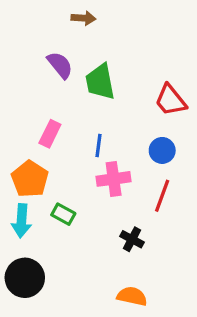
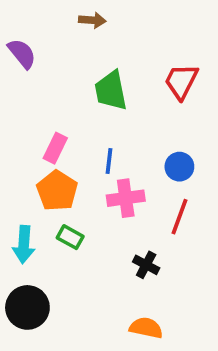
purple semicircle: (60, 65) -> (22, 54), moved
red trapezoid: (171, 100) -> (181, 81), moved, turned 66
orange pentagon: (30, 179) -> (57, 191), moved

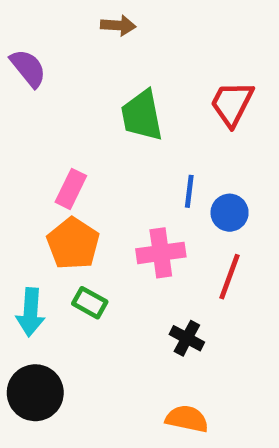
blue line: (109, 161) -> (189, 191), moved

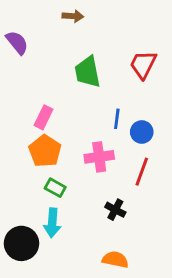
cyan arrow: (31, 312) -> (52, 223), moved

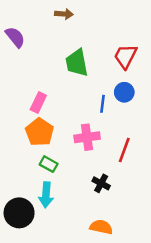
blue circle: (142, 132) -> (124, 92), moved

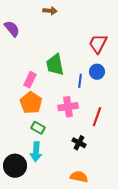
green trapezoid: (77, 63) -> (55, 65), moved

